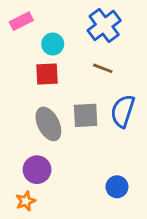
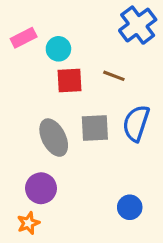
pink rectangle: (21, 21) -> (24, 38), moved
blue cross: (104, 25) -> (138, 25), moved
red square: (47, 74) -> (70, 81), moved

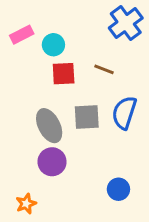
purple circle: (41, 188) -> (52, 162), moved

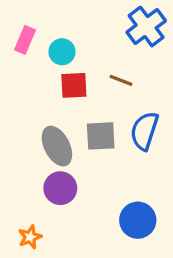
pink rectangle: (22, 35) -> (25, 40), turned -40
blue circle: (118, 189) -> (138, 220), size x1.4

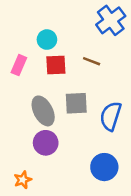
pink rectangle: (25, 40) -> (19, 65), moved
blue semicircle: (144, 131) -> (111, 116), moved

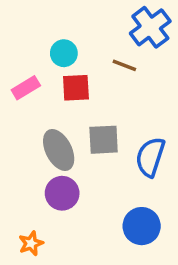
brown line: (92, 61) -> (124, 65), moved
pink rectangle: (19, 65) -> (26, 88), turned 36

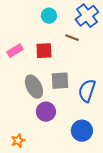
cyan circle: (64, 53) -> (49, 16), moved
purple circle: (62, 193) -> (46, 112), moved

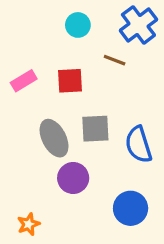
blue semicircle: (87, 91) -> (138, 145), turned -35

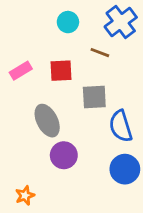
gray square: (95, 129) -> (94, 97), moved
blue circle: (131, 208) -> (125, 169), moved

